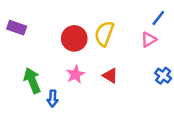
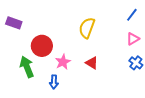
red circle: (74, 38) -> (42, 46), moved
pink triangle: (149, 40) -> (133, 39), moved
blue arrow: (53, 98) -> (54, 82), moved

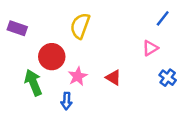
yellow semicircle: (87, 28) -> (80, 26), moved
pink triangle: (133, 39) -> (150, 48), moved

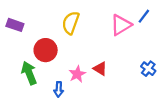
pink triangle: (150, 48) -> (121, 25), moved, size x1.5
pink star: (78, 76) -> (77, 74), moved

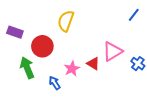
purple rectangle: (15, 25) -> (15, 32), moved
pink triangle: (121, 25) -> (112, 51), moved
blue arrow: (59, 89) -> (55, 83), turned 144

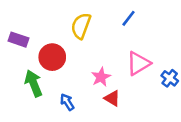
blue line: (134, 15) -> (128, 18), moved
red triangle: (93, 64) -> (112, 98), moved
pink star: (72, 69) -> (101, 77), moved

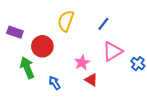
blue line: (128, 18) -> (103, 24), moved

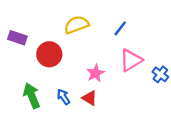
yellow semicircle: (66, 21) -> (76, 25), turned 50
green arrow: (27, 68) -> (32, 96), moved
red triangle: (91, 80) -> (89, 98), moved

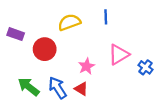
blue line: (120, 28) -> (106, 17), moved, turned -40
green arrow: (32, 96) -> (29, 87), turned -30
blue arrow: (63, 97) -> (58, 88), size x1.5

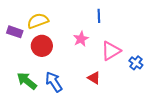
yellow semicircle: (69, 22) -> (38, 21), moved
pink star: (86, 66) -> (81, 39), moved
red triangle: (81, 89) -> (94, 78), moved

